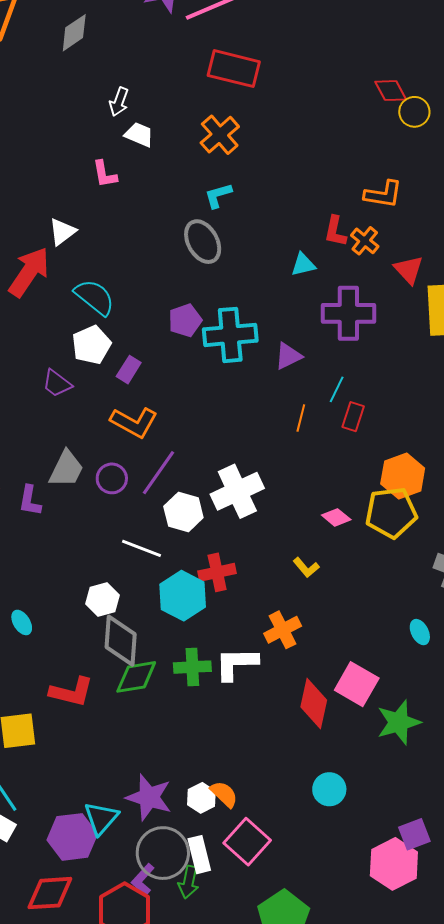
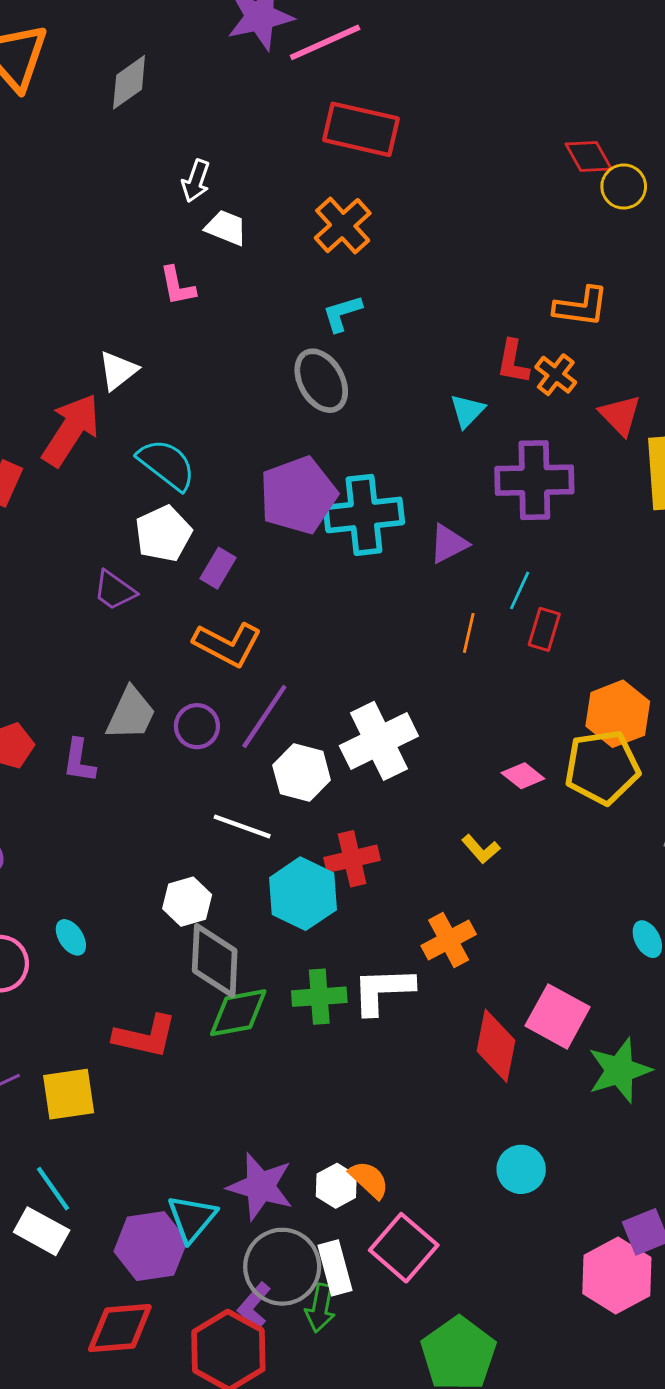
cyan triangle: (303, 265) -> (467, 411), turned -32
purple pentagon: (185, 320) -> (298, 495), size x1.6

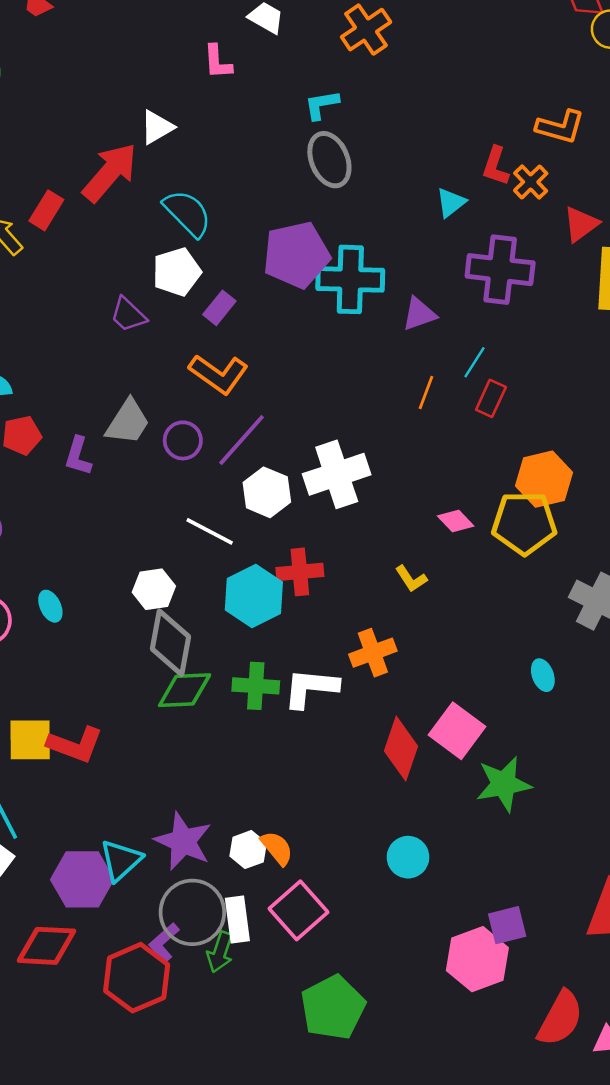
cyan L-shape: (342, 313) -> (322, 105), moved
red triangle: (620, 415) -> (581, 224), turned 30
red L-shape: (145, 1036) -> (75, 745), moved

